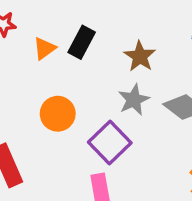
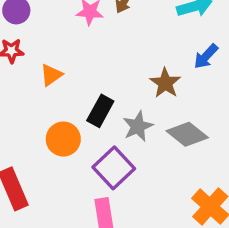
black rectangle: (82, 42) -> (100, 111), moved
brown star: (140, 56) -> (165, 83), moved

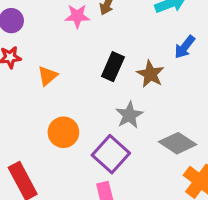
black rectangle: (100, 111) -> (113, 67), moved
gray diamond: (187, 134) -> (178, 143), moved

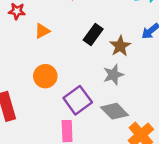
gray star: (129, 115) -> (113, 75), moved
gray diamond: (178, 143) -> (115, 111), moved

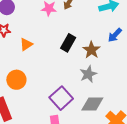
orange circle: (45, 76) -> (16, 80), moved
gray diamond: (115, 111) -> (92, 104), turned -40

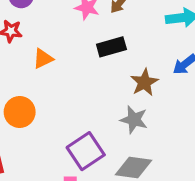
black rectangle: (68, 43) -> (111, 47), moved, turned 36
gray star: (88, 74) -> (134, 120), turned 30

